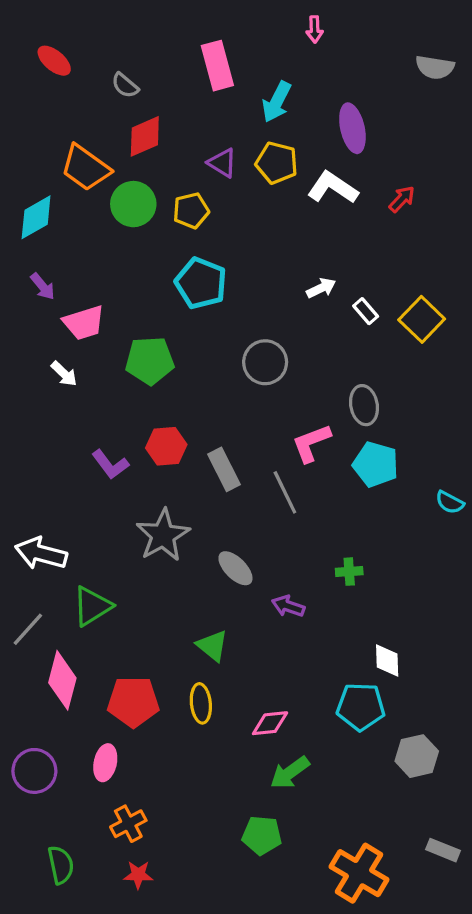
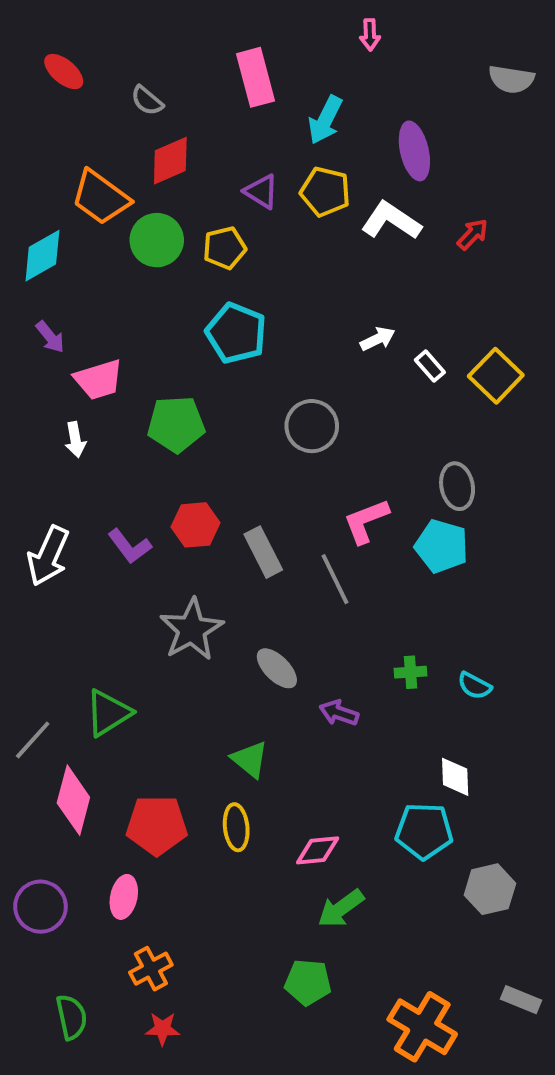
white arrow: (64, 374) -> (75, 440), turned 36
gray ellipse: (364, 405) -> (457, 486), moved
cyan semicircle: (450, 502) -> (474, 686), moved
white arrow: (41, 553) -> (48, 556), moved, turned -81

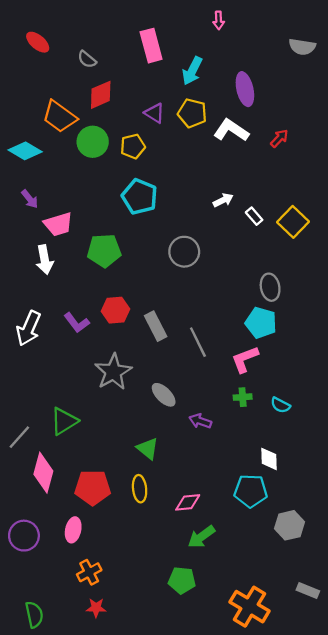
cyan diamond: (42, 256) -> (25, 151), turned 60
white arrow: (75, 440) -> (45, 260), size x1.4
pink L-shape: (366, 521) -> (245, 359), moved
green semicircle: (71, 1017) -> (34, 615), moved

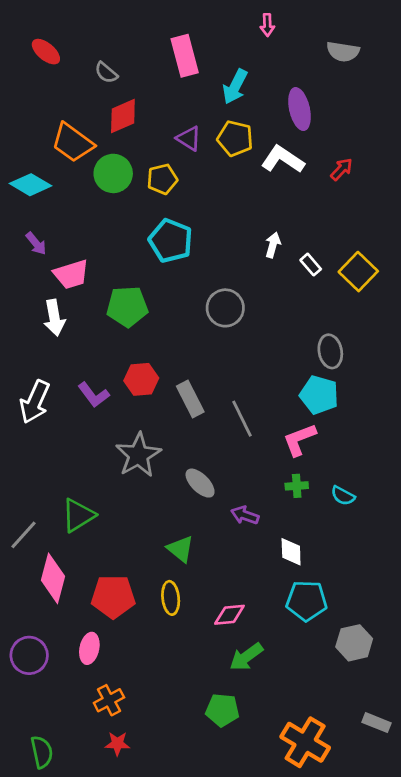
gray semicircle: (302, 47) -> (343, 52), moved
white arrow: (223, 200) -> (273, 245), turned -48
white diamond: (269, 459) -> (291, 552), moved

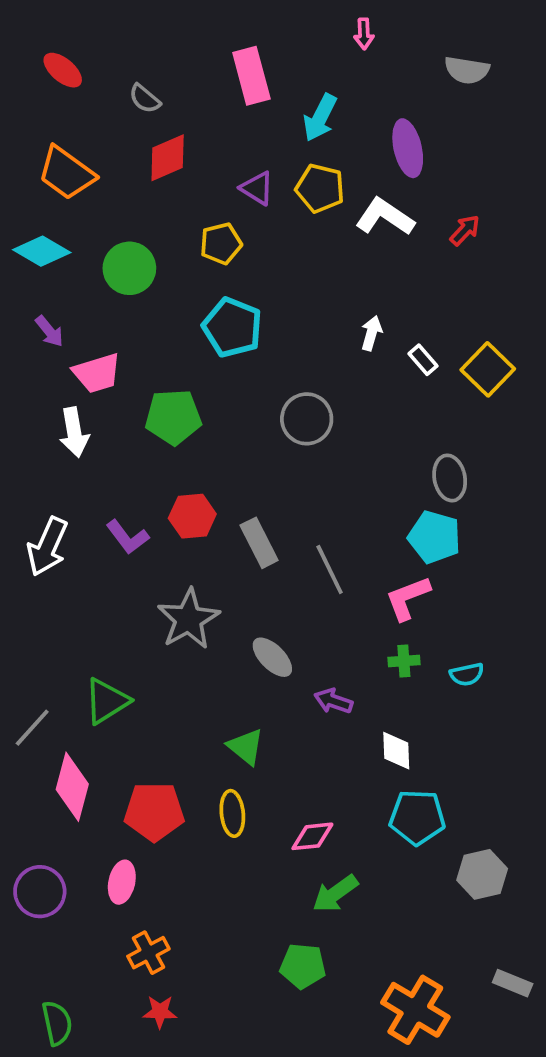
orange trapezoid: (73, 143) -> (67, 173), moved
green circle: (113, 173) -> (129, 268), moved
cyan semicircle: (343, 496) -> (467, 674), turned -40

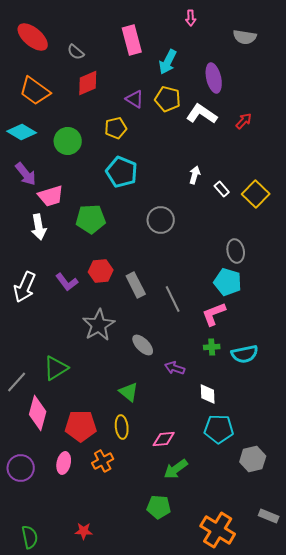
red ellipse: (63, 70) -> (33, 37), size x1.5
purple arrow: (49, 331) -> (26, 174), size x1.4
cyan semicircle: (467, 674) -> (245, 354), size x1.5
orange cross: (148, 953) -> (103, 461), moved

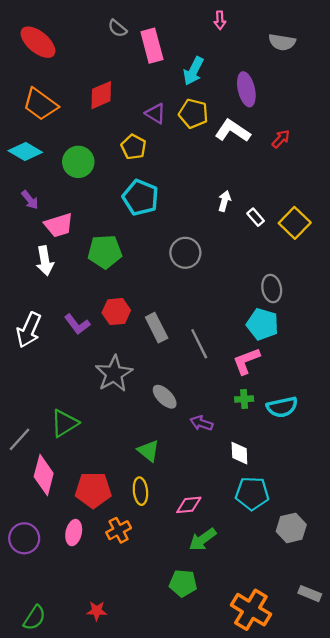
gray semicircle: (76, 52) -> (117, 28), moved
yellow pentagon: (116, 128) -> (134, 147), turned -30
purple arrow: (26, 174) -> (30, 200), size x0.7
green semicircle: (30, 537) -> (35, 618), turned 45

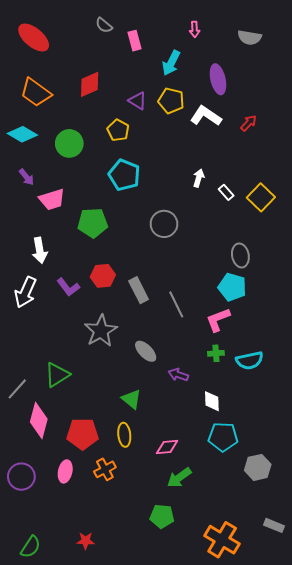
pink arrow: (220, 20) -> (195, 29), moved
pink rectangle: (152, 46) -> (134, 41), size x0.7
white arrow: (45, 261) -> (40, 250), moved

